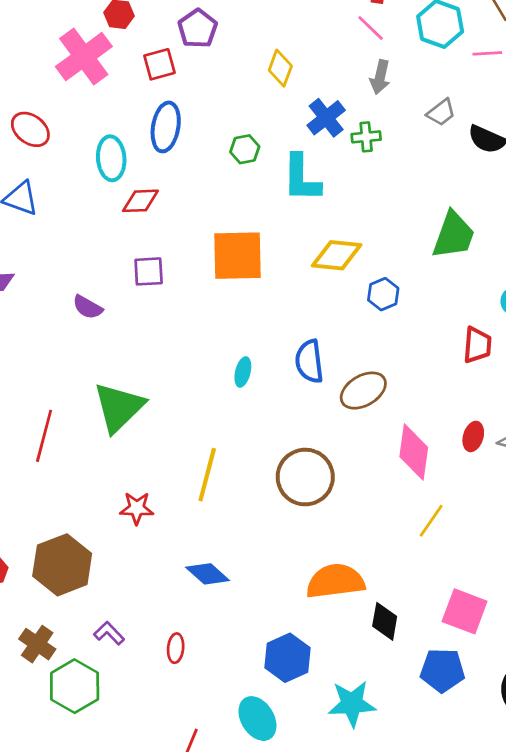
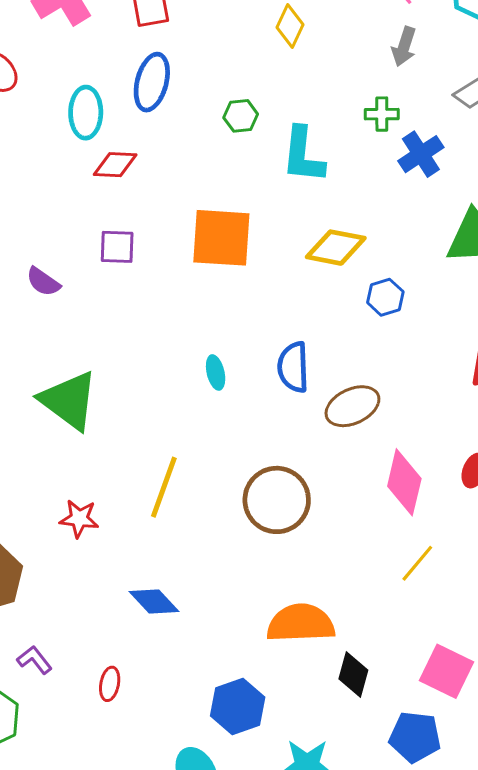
blue cross: (326, 118) -> (421, 154), moved
cyan ellipse: (243, 372) -> (216, 372), turned -32
green triangle: (119, 407) -> (69, 400), turned -44

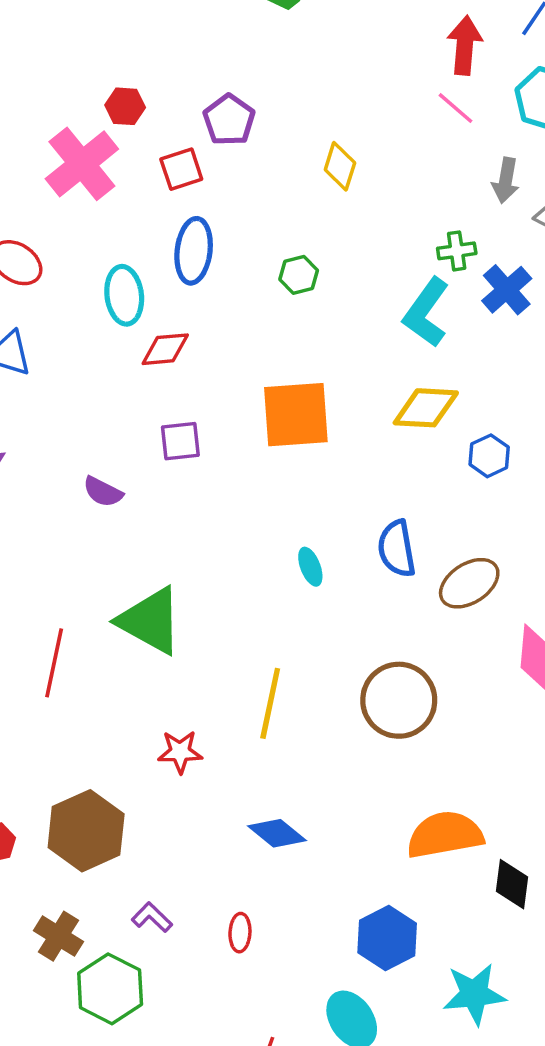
gray arrow: (404, 47) -> (506, 180), moved
cyan L-shape: (303, 155) -> (426, 312), moved, turned 38

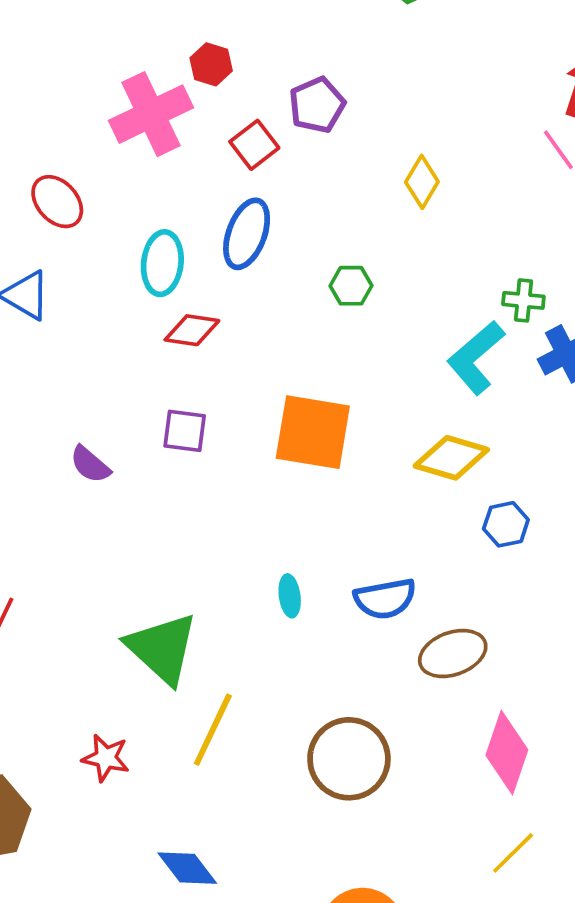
red square: (181, 169) -> (254, 145), turned -33
blue semicircle: (397, 549) -> (385, 599), turned -104
green triangle: (150, 621) -> (162, 648), moved

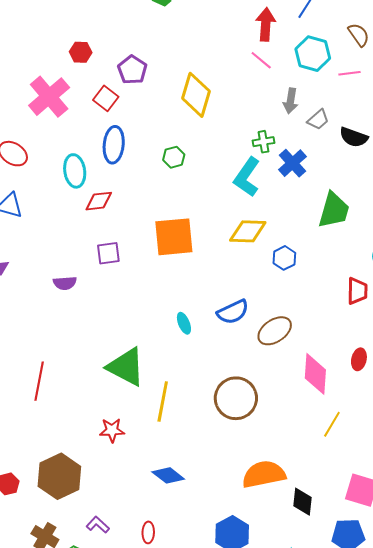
red hexagon: (211, 64) -> (81, 52), moved
yellow diamond: (422, 182) -> (196, 95), size x1.6
purple semicircle: (90, 465) -> (65, 283), turned -30

